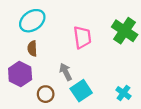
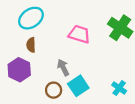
pink trapezoid: (82, 37) -> (79, 34), turned -65
brown circle: (46, 94) -> (54, 90), moved

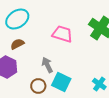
brown semicircle: (31, 45) -> (17, 44), turned 64
cyan square: (78, 86) -> (61, 82), turned -30

